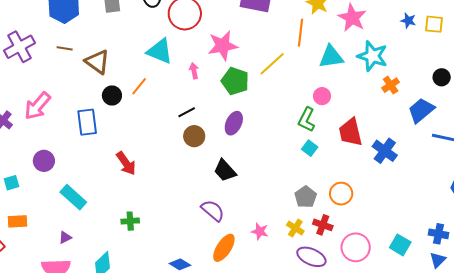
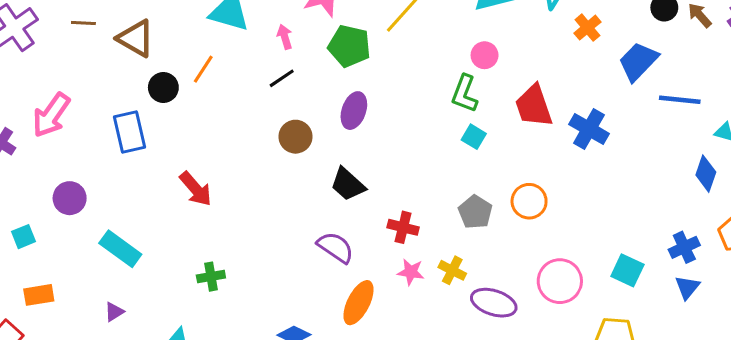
black line: (187, 112) -> (282, 78), moved
red cross: (323, 225) -> (403, 227), moved
yellow cross: (295, 228) -> (452, 270), moved
blue cross: (438, 234) -> (684, 247), turned -30

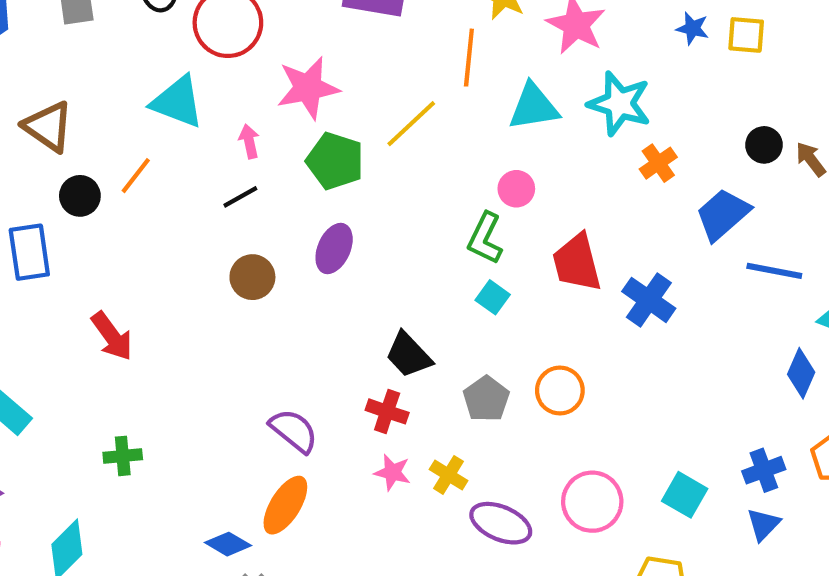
black trapezoid: (348, 184) -> (409, 355), moved
orange ellipse: (359, 303) -> (285, 505), moved

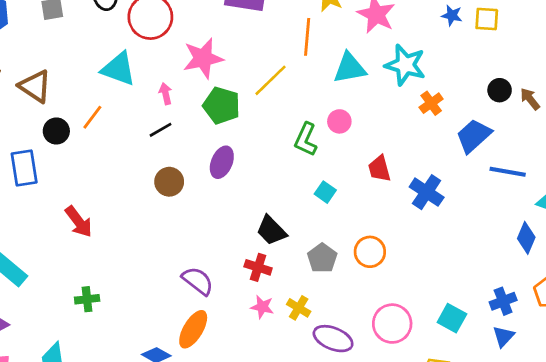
green L-shape: (485, 238) -> (306, 139), moved
red trapezoid: (577, 263) -> (379, 169), size x0.7

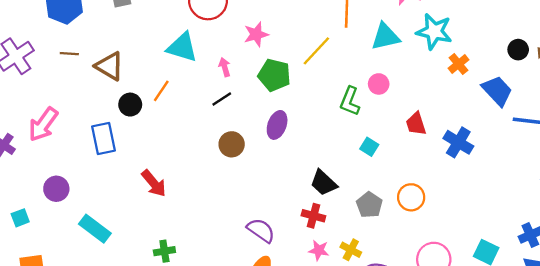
pink star: (203, 58) -> (256, 34), size x0.7
blue trapezoid: (474, 136) -> (497, 91), turned 92

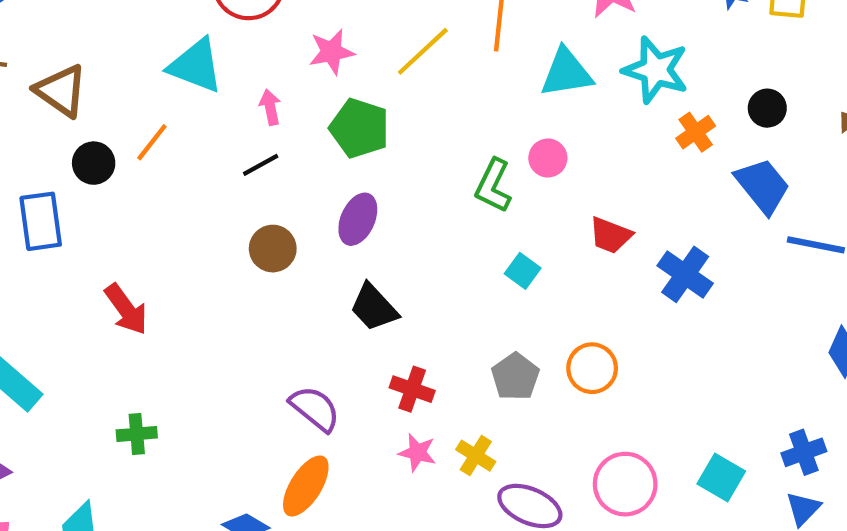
black circle: (518, 50) -> (767, 108), moved
yellow line: (316, 51) -> (423, 51), moved
red trapezoid: (416, 124) -> (610, 235), turned -55
black trapezoid: (324, 183) -> (374, 307), moved

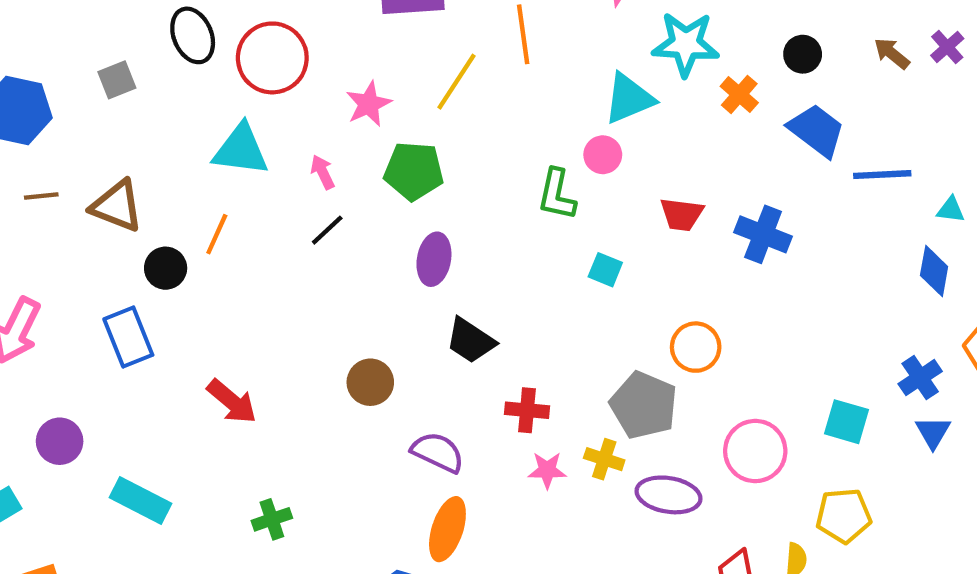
cyan triangle: (566, 73) -> (629, 98), moved
brown circle: (273, 249) -> (370, 382), moved
gray pentagon: (515, 377) -> (644, 405), moved, size x1.4

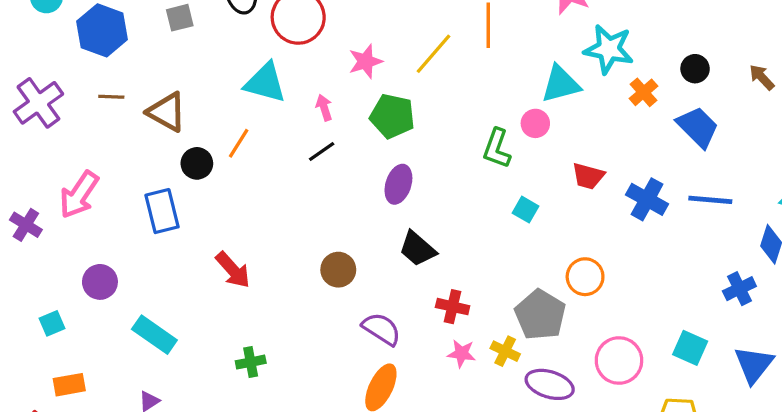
blue line: (882, 175) -> (710, 200), moved
blue cross: (920, 378) -> (739, 289), moved
blue triangle: (933, 432) -> (754, 365), size x1.5

